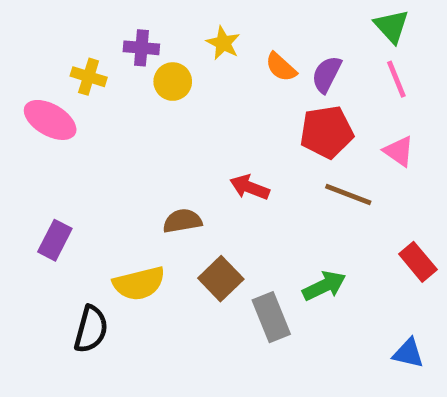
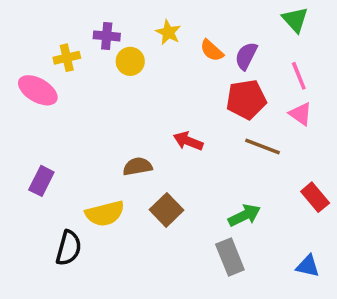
yellow cross: (89, 77) -> (67, 58), turned -30
pink line: (396, 79) -> (299, 76), moved
gray rectangle: (271, 317) -> (230, 257), moved

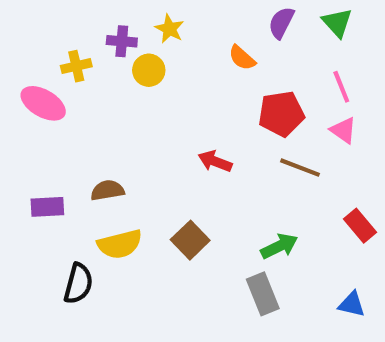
yellow star: (168, 32) -> (169, 29), moved
purple semicircle: (246, 56) -> (281, 23), moved
brown semicircle: (137, 166) -> (107, 190), moved
purple rectangle: (41, 181) -> (47, 207), turned 60

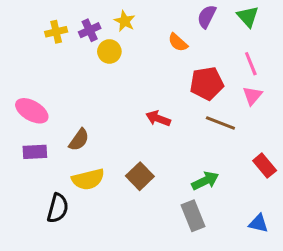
purple cross: (122, 41) -> (90, 30), turned -30
yellow cross: (76, 66) -> (56, 32), moved
pink ellipse: (43, 103) -> (32, 111), moved
pink triangle: (343, 130) -> (252, 96), turned 35
brown semicircle: (107, 190) -> (79, 140), turned 135

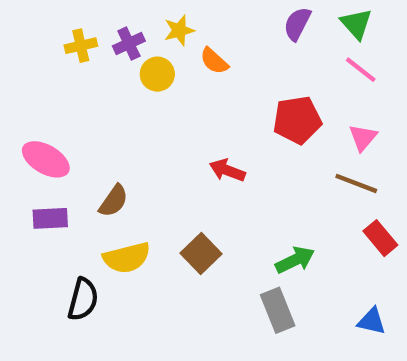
yellow star: (125, 21) -> (179, 30), turned 30
orange semicircle: (178, 42) -> (214, 61), moved
pink line: (251, 64) -> (361, 70), moved, turned -30
brown line: (220, 123) -> (356, 183), moved

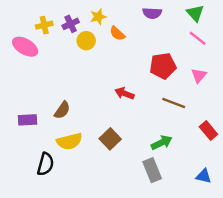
purple semicircle: (297, 24) -> (152, 13), moved, turned -114
pink ellipse: (46, 159) -> (25, 47), moved
brown line: (356, 183) -> (174, 103), moved

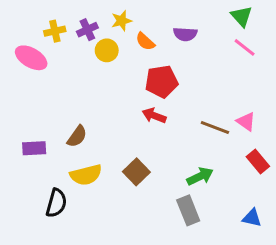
purple semicircle: (152, 13) -> (185, 34), moved
red pentagon: (163, 66) -> (162, 82), moved
pink triangle: (199, 75) -> (246, 122), moved, turned -35

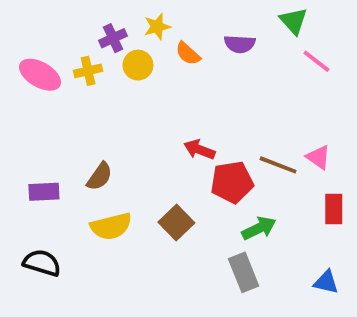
green triangle: (242, 16) -> (293, 21), moved
yellow cross: (55, 31) -> (88, 71), moved
red pentagon: (162, 82) -> (232, 182), moved
red rectangle: (258, 162) -> (334, 209), turned 40
black semicircle: (56, 203) -> (42, 263), moved, turned -88

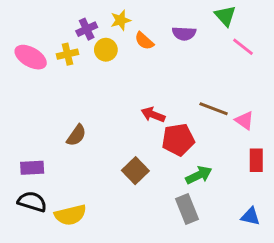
brown line: (278, 165) -> (214, 109), moved
purple rectangle: (44, 192) -> (32, 168), moved
yellow semicircle: (111, 226) -> (70, 215), moved

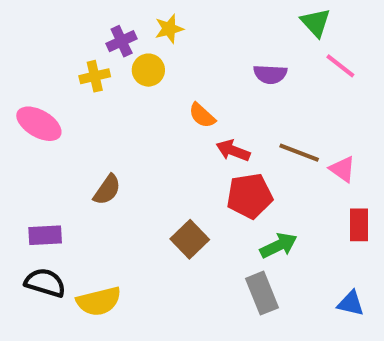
purple semicircle: (184, 33) -> (270, 74), moved
orange semicircle: (144, 41) -> (202, 115), moved
pink ellipse: (31, 57) -> (39, 124), moved
red arrow: (153, 115) -> (233, 151), moved

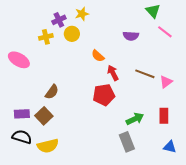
red arrow: (233, 151) -> (113, 73), turned 42
pink triangle: (342, 169) -> (166, 82), turned 48
red pentagon: (250, 196) -> (104, 95), moved
red rectangle: (359, 225) -> (164, 116), moved
brown square: (190, 239) -> (44, 116), moved

